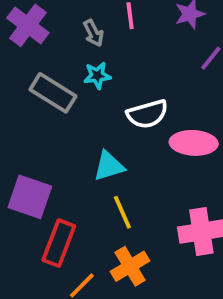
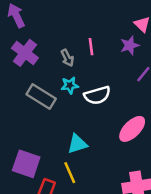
white semicircle: (147, 114) -> (97, 95), moved
pink ellipse: (194, 143) -> (132, 129), turned -48
yellow line: (122, 212) -> (70, 173), moved

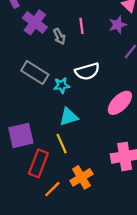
purple cross: (25, 53) -> (35, 22), moved
cyan star: (70, 85) -> (62, 85), moved
purple square: (26, 164) -> (21, 135), turned -32

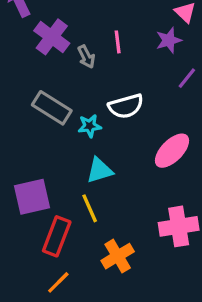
orange line: (52, 189) -> (58, 282), moved

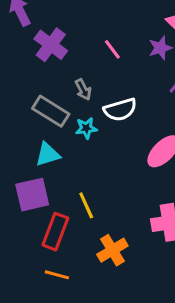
pink line: (118, 42) -> (112, 49), turned -30
gray arrow: (86, 57) -> (83, 90), moved
cyan triangle: (100, 170) -> (48, 154), moved
orange line: (58, 282) -> (57, 275), turned 60

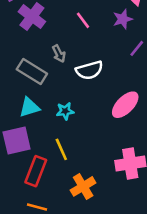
cyan star: (86, 128) -> (65, 111), moved

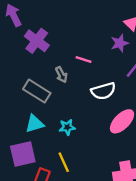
pink line: (83, 20) -> (84, 60), moved, turned -35
white semicircle: (89, 70) -> (103, 91), moved

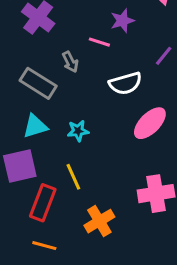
purple star: (120, 43) -> (122, 21), moved

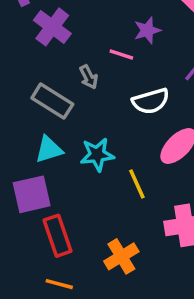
cyan star: (78, 131) -> (97, 155), size x1.4
yellow line: (73, 177) -> (137, 184), moved
red rectangle: (43, 203) -> (58, 236), turned -40

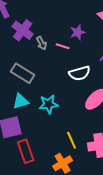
gray arrow: (89, 77) -> (42, 43), moved
yellow line: (137, 184) -> (72, 140), moved

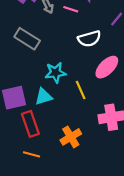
cyan triangle: (21, 101) -> (43, 97), moved
yellow line: (72, 140) -> (81, 90), moved

